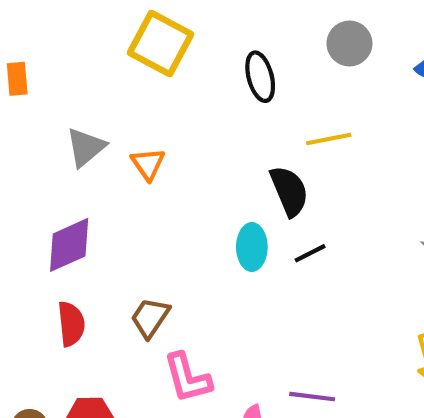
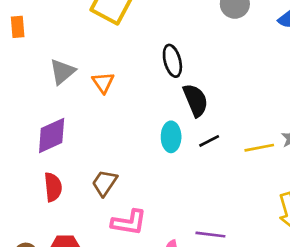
black ellipse: (260, 77) -> (172, 61), moved
yellow line: (329, 139) -> (259, 148), moved
pink L-shape: (187, 378) -> (129, 222), turned -66

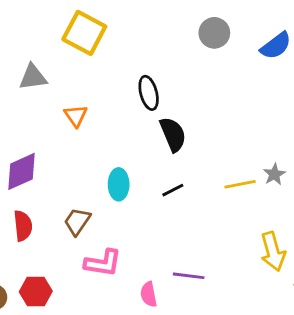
gray triangle: (62, 72) -> (33, 77), moved, turned 32
cyan ellipse: (171, 137) -> (119, 184), moved
black line: (209, 141) -> (173, 190), moved

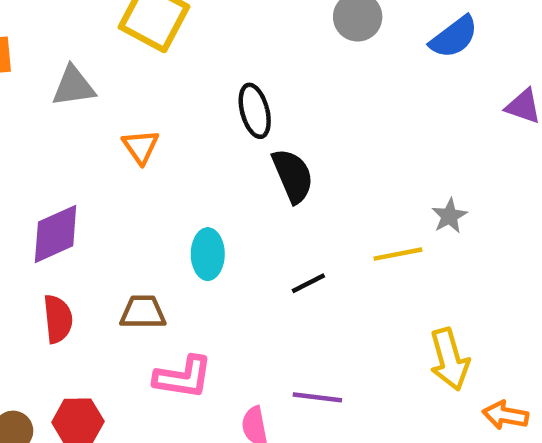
gray star: (274, 174) -> (449, 216), moved
black line: (173, 190) -> (308, 283), moved
brown trapezoid: (77, 221) -> (143, 312), turned 56

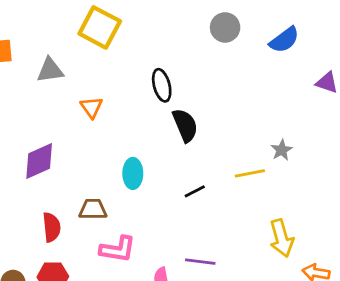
red semicircle: (58, 319) -> (52, 227), moved

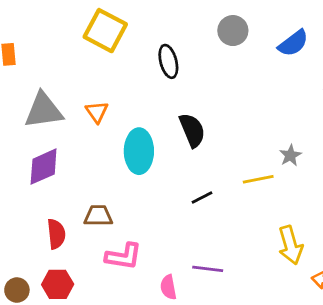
gray triangle: (50, 70) -> (44, 110), moved, size x1.4
black ellipse: (162, 85) -> (168, 61), moved
cyan ellipse: (133, 173) -> (139, 151), moved, size x1.4

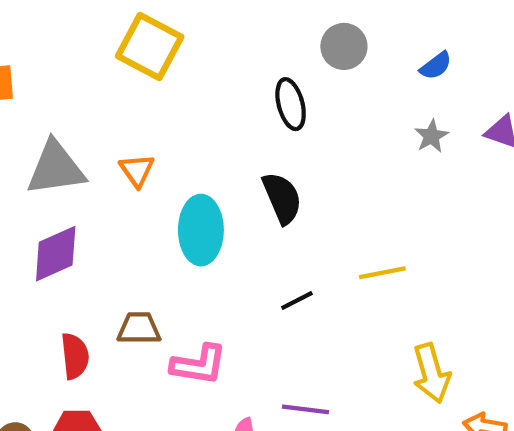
blue semicircle: (293, 43) -> (436, 66), size x0.7
black ellipse: (168, 61) -> (291, 104), moved
gray star: (290, 155) -> (431, 136), moved
pink L-shape: (124, 256) -> (199, 365), moved

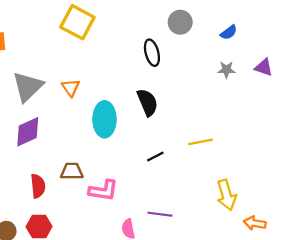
gray star: (431, 136) -> (226, 70), turned 30
gray triangle: (56, 168) -> (28, 87), turned -36

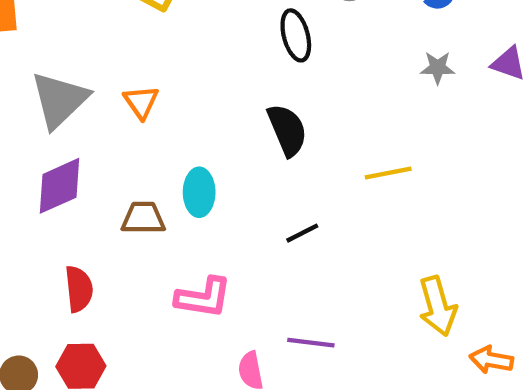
cyan ellipse: (105, 119) -> (199, 192), moved, size x0.7
yellow line: (200, 142) -> (388, 173), moved
brown trapezoid: (72, 171) -> (143, 218), moved

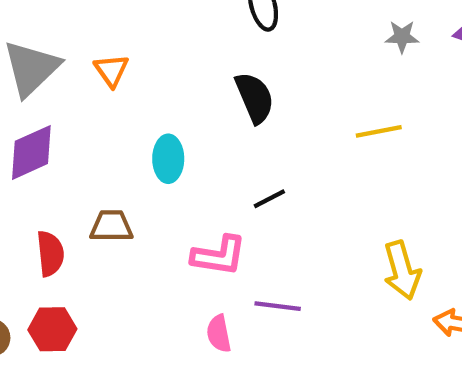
yellow line: (388, 173) -> (379, 131), moved
brown trapezoid: (143, 218) -> (111, 226), moved
pink L-shape: (203, 298) -> (219, 256), moved

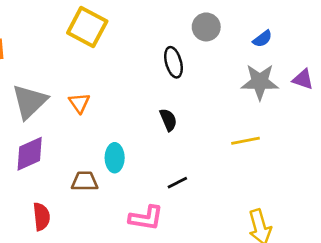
gray star: (402, 37) -> (260, 82), size x1.8
black semicircle: (255, 98) -> (168, 120), size x0.7
brown trapezoid: (111, 226) -> (85, 181), moved

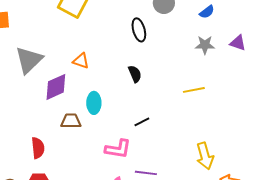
gray star: (260, 82) -> (205, 45), size x0.7
orange triangle: (79, 103) -> (81, 61), moved, turned -36
purple diamond: (30, 154) -> (56, 87), moved

